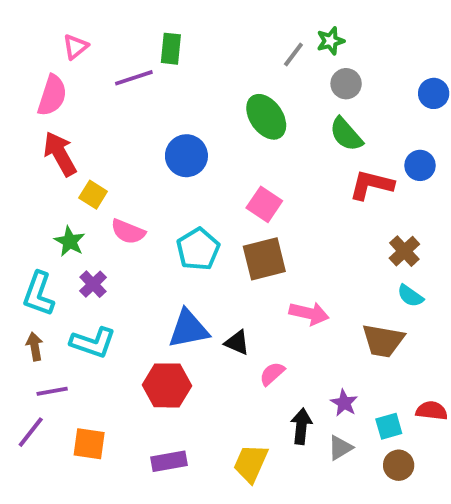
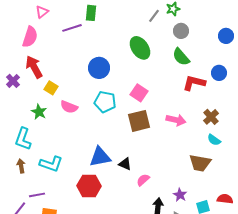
cyan pentagon: (198, 249) -> (105, 102), moved, turned -30
purple cross: (93, 284) -> (13, 81), moved
pink arrow: (309, 313) -> (176, 120), moved
purple line: (52, 391) -> (37, 195), moved

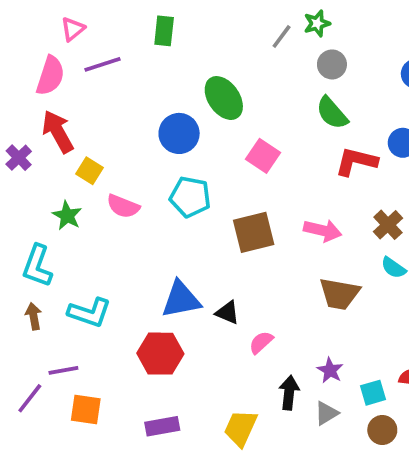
purple line: (72, 28) -> (103, 64), moved
green ellipse: (140, 48) -> (224, 98), moved
pink square: (139, 93) -> (263, 156), moved
brown trapezoid: (200, 163) -> (339, 294), moved

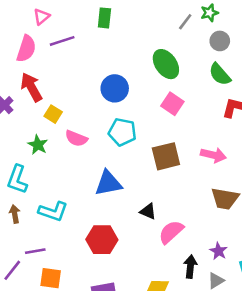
green ellipse: (224, 98) -> (166, 64), moved
blue triangle: (181, 299) -> (108, 183), moved
pink semicircle: (261, 342) -> (171, 232), size x1.5

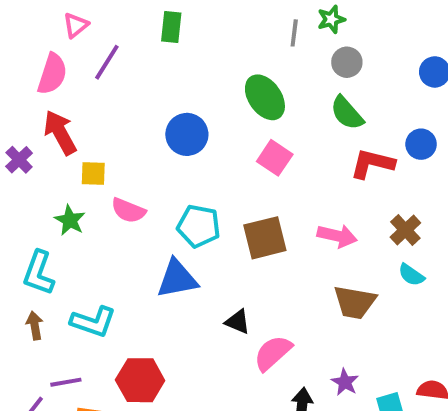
gray line: (185, 22) -> (294, 33), turned -30
purple line: (62, 41) -> (107, 62), turned -40
yellow square: (53, 114) -> (93, 173), turned -30
cyan pentagon: (122, 132) -> (199, 226), moved
red hexagon: (102, 240) -> (140, 380), moved

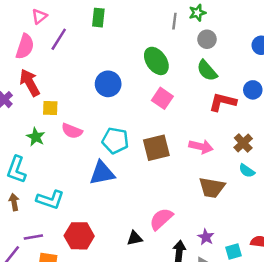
black triangle: (238, 322) -> (135, 238), moved, turned -35

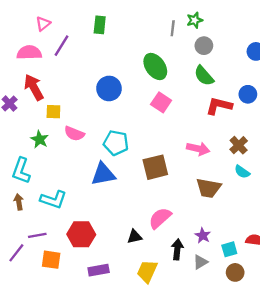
pink semicircle: (25, 46) -> (29, 53), turned -110
brown square: (156, 148) -> (155, 167), moved

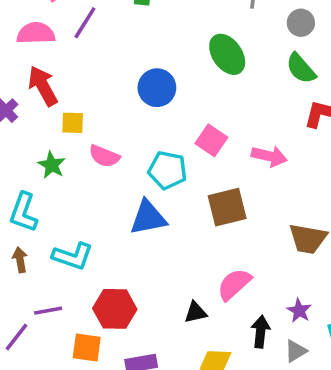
pink square: (161, 102) -> (211, 140), moved
pink arrow: (198, 149) -> (269, 156), moved
orange square: (51, 260) -> (87, 348), moved

